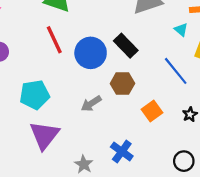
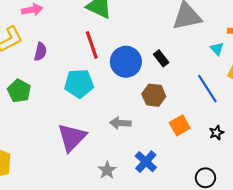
black rectangle: (126, 46) -> (161, 58), size x0.7
cyan pentagon: (35, 95) -> (79, 84), moved
gray arrow: (91, 104) -> (120, 123), moved, turned 30

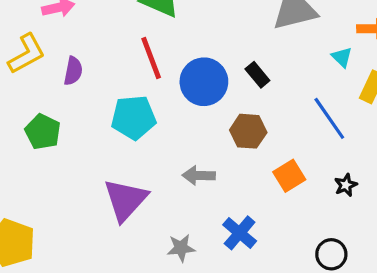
gray star: (107, 170) -> (181, 248), turned 30

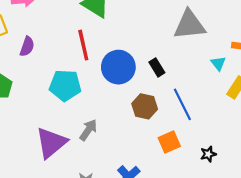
blue line: (329, 118) -> (182, 104), moved
gray arrow: (199, 175) -> (88, 130), moved, turned 115

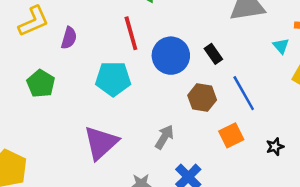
gray arrow: (88, 130) -> (164, 137), moved

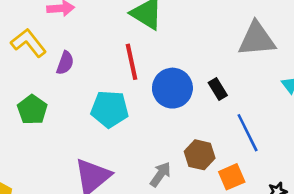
yellow L-shape: (34, 21) -> (29, 43), turned -108
brown hexagon: (202, 98) -> (200, 155), moved

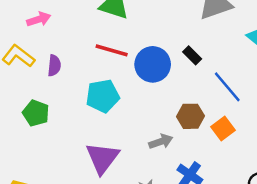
red line: (131, 62) -> (112, 50), turned -48
gray arrow: (160, 174) -> (161, 142), turned 50

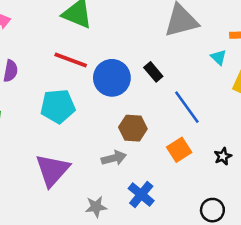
brown hexagon: (191, 116) -> (133, 128), moved

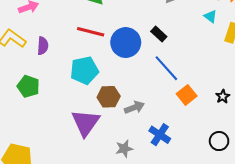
blue line: (187, 107) -> (166, 68), moved
brown hexagon: (133, 128) -> (109, 97), moved

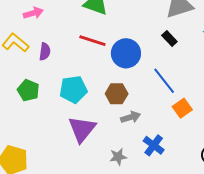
black rectangle: (159, 34) -> (169, 39), moved
cyan pentagon: (84, 70) -> (73, 89), moved
brown hexagon: (109, 97) -> (117, 94), moved

